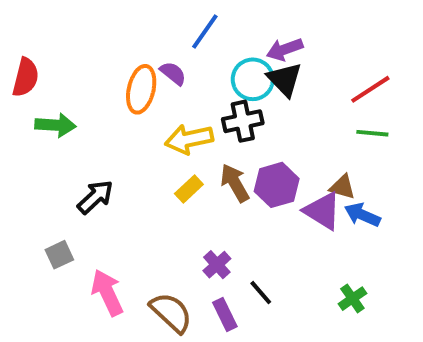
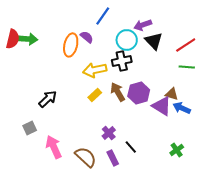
black triangle: (285, 79) -> (154, 41), moved
green arrow: (55, 125) -> (28, 39), moved

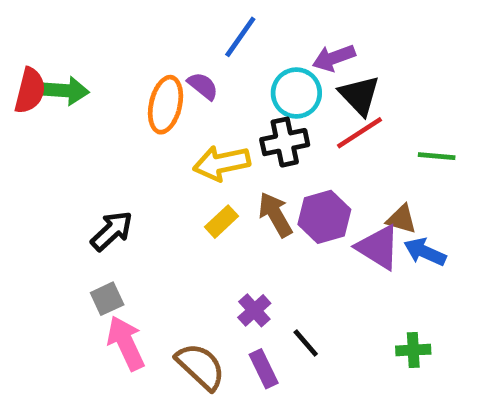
red line: (186, 45) -> (359, 133), moved
gray square: (30, 128) -> (107, 299), moved
green cross: (177, 150) -> (413, 350), turned 32

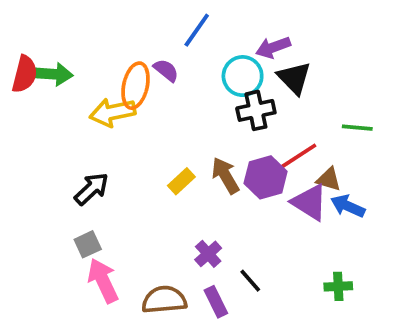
red line: (359, 133) -> (298, 156), moved
black cross: (285, 142) -> (256, 110), moved
yellow arrow: (222, 163) -> (113, 112), moved
brown semicircle: (201, 366) -> (164, 300), turned -48

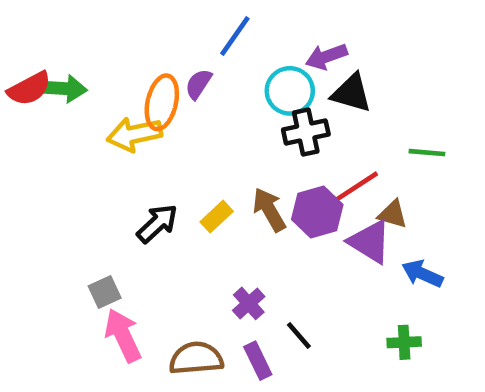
purple semicircle: (166, 70) -> (198, 84), turned -96
red semicircle: (25, 74) -> (29, 89), turned 48
black triangle: (294, 78) -> (352, 93), turned -30
black arrow: (92, 189) -> (157, 223), moved
blue arrow: (348, 206) -> (422, 274), moved

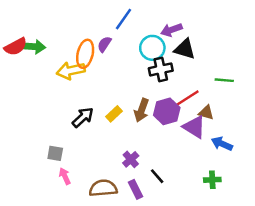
brown arrow: (269, 210) -> (142, 110), turned -130
gray square: (105, 292) -> (55, 153), turned 35
pink arrow: (123, 335) -> (65, 176), size x0.6

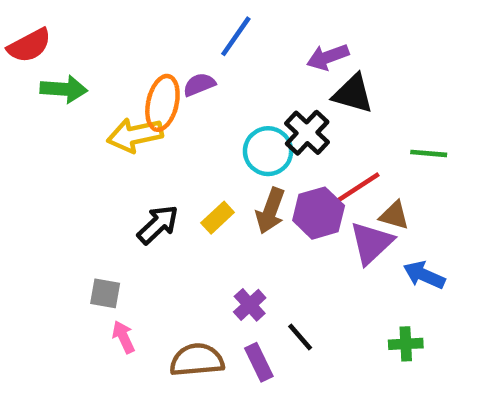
purple semicircle: (104, 44) -> (199, 85), turned 35
red semicircle: (16, 47) -> (29, 46), moved
cyan circle: (152, 48) -> (268, 151), moved
black cross: (161, 69) -> (307, 133), turned -35
purple triangle: (194, 127) -> (371, 243), turned 45

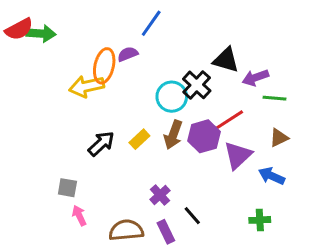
purple arrow: (328, 57) -> (255, 78), moved
green arrow: (64, 89) -> (41, 34), moved
brown triangle: (394, 215) -> (279, 138), moved, turned -42

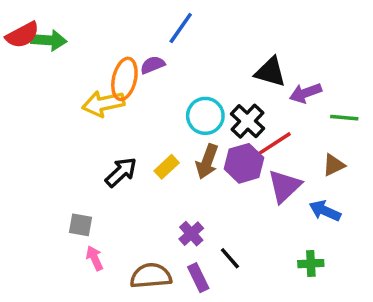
black cross: (197, 85) -> (248, 121), moved
green line: (274, 98) -> (344, 118), moved

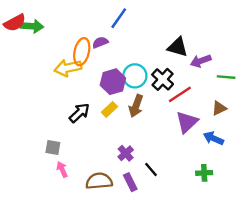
purple hexagon: (244, 163) -> (113, 82), moved

